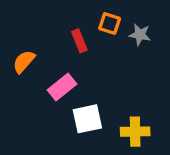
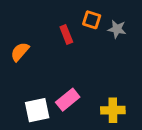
pink rectangle: (62, 87) -> (68, 100), moved
white square: (87, 119) -> (37, 110), moved

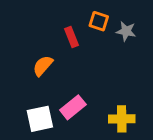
orange semicircle: (20, 52) -> (43, 66), moved

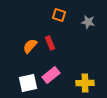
orange square: (99, 21) -> (59, 15), moved
red rectangle: (71, 37) -> (50, 43), moved

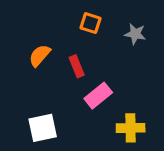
orange semicircle: (30, 46) -> (40, 55), moved
pink rectangle: (51, 75) -> (98, 96), moved

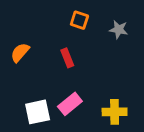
orange semicircle: (40, 55) -> (20, 52), moved
pink rectangle: (98, 96) -> (70, 104), moved

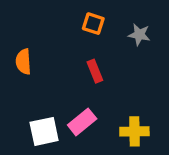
orange semicircle: (20, 52) -> (23, 62), turned -45
red rectangle: (67, 58) -> (95, 71), moved

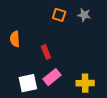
gray star: (139, 35) -> (84, 15), moved
red rectangle: (95, 71) -> (46, 52), moved

